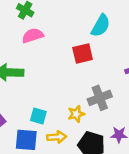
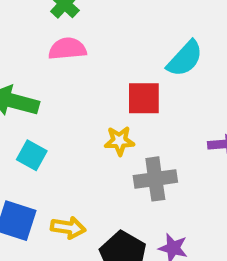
yellow star: (76, 114) -> (119, 141), moved
cyan square: (38, 116) -> (32, 155), moved

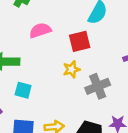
pink semicircle: (67, 49) -> (40, 30), moved

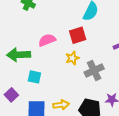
pink semicircle: (40, 30) -> (47, 40), moved

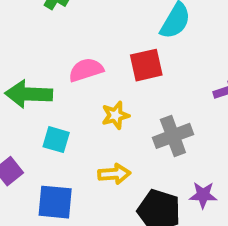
yellow star: (72, 58) -> (115, 115), moved
yellow arrow: (61, 105) -> (114, 174), moved

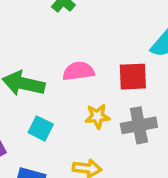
gray cross: (173, 136) -> (139, 125), moved

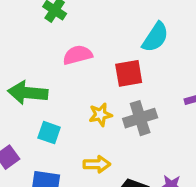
pink semicircle: (78, 71) -> (78, 55), moved

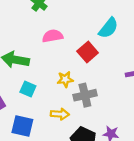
red square: (129, 73) -> (88, 52), turned -36
gray cross: (140, 118) -> (85, 95), moved

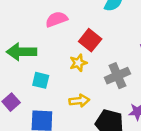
red square: (88, 52) -> (90, 40), moved
gray cross: (85, 95) -> (117, 76), moved

